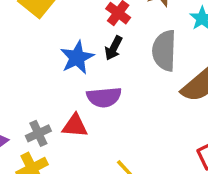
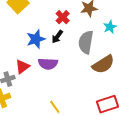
red triangle: (75, 126) -> (22, 67), moved, turned -49

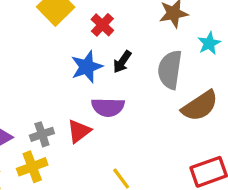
red cross: (63, 17) -> (102, 25), moved
red triangle: (22, 67) -> (79, 131), moved

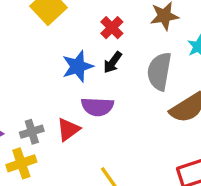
red cross: (102, 25) -> (112, 28), moved

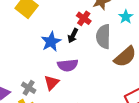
red cross: (112, 28) -> (84, 18), moved
gray cross: (32, 132) -> (29, 88), turned -32

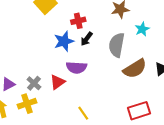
red cross: (84, 18) -> (78, 21), moved, turned 32

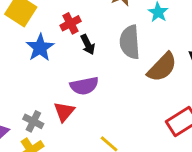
black arrow: (87, 39) -> (88, 44), turned -48
blue star: (64, 41) -> (40, 48), moved

